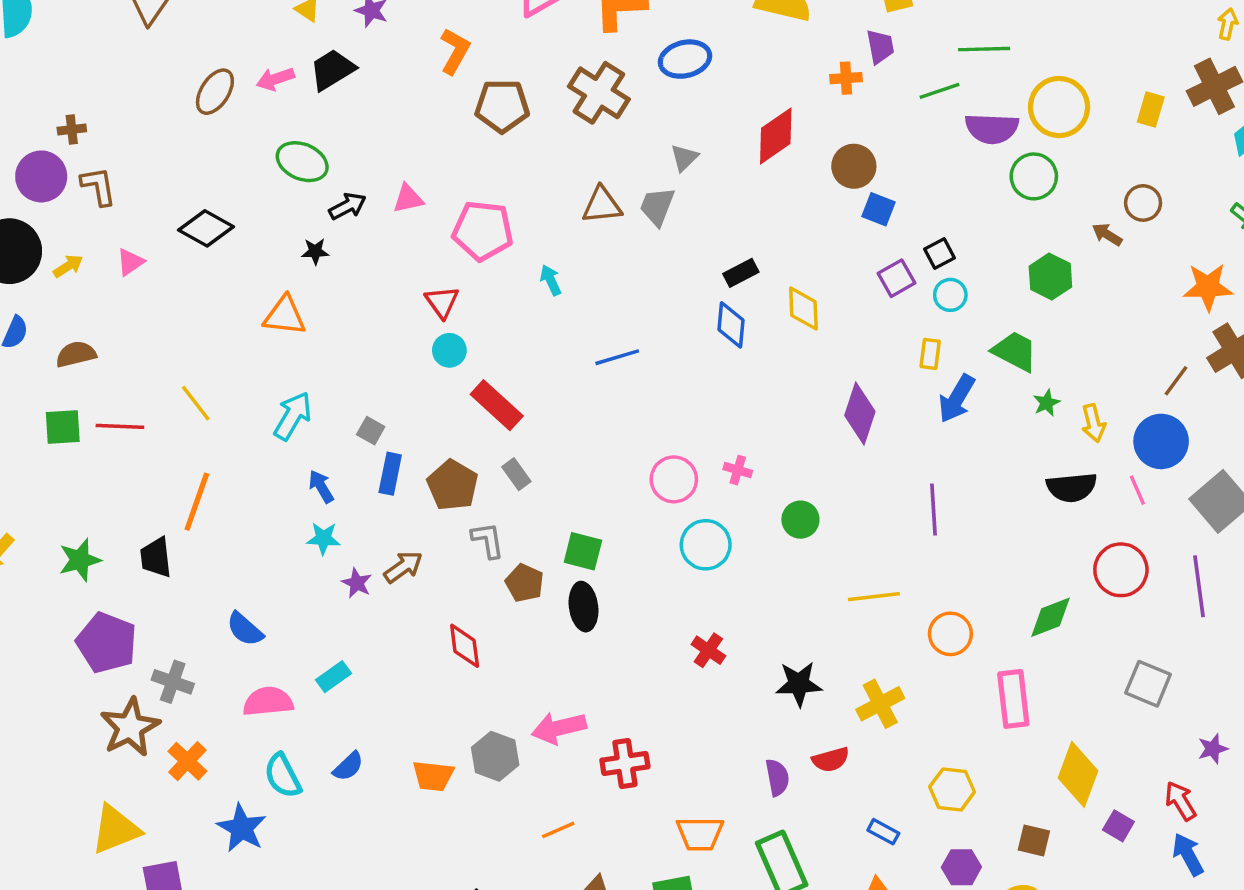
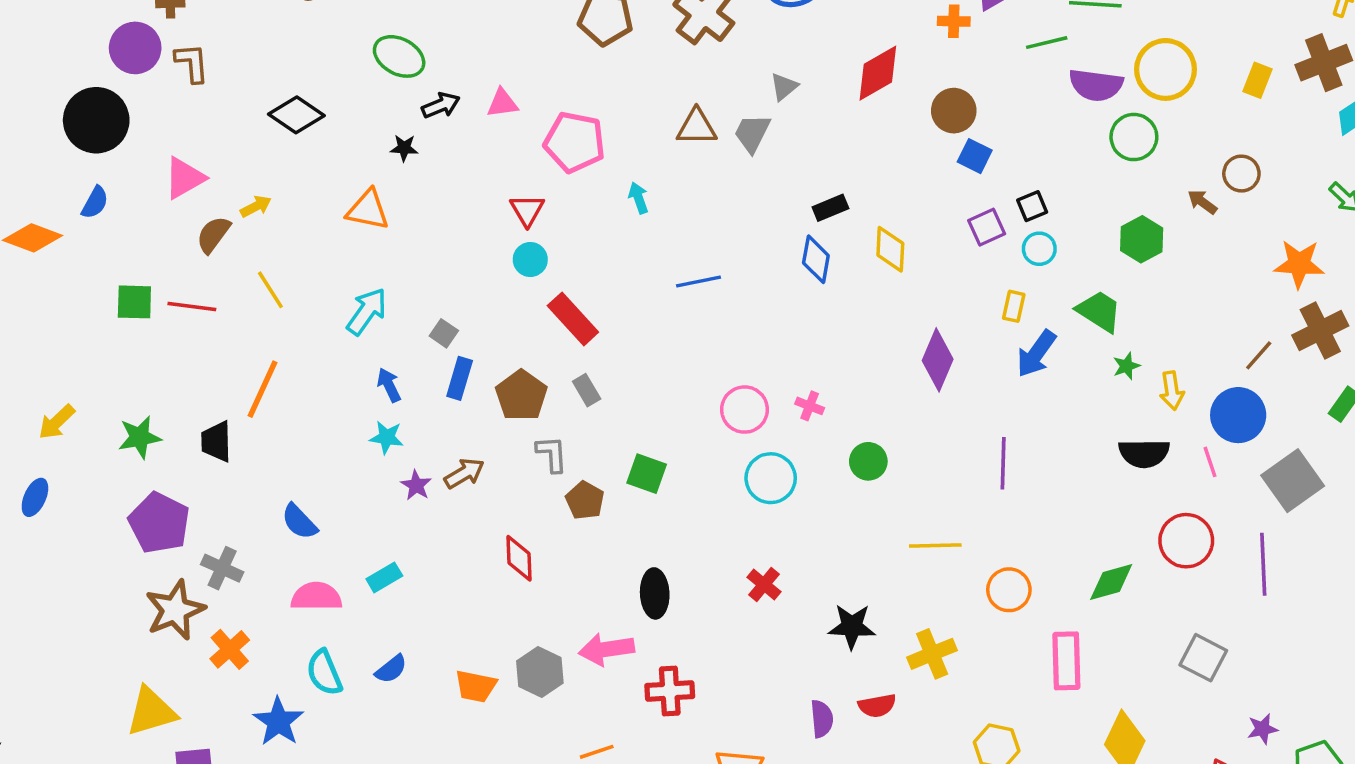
pink triangle: (130, 262) -> (184, 178), moved, size x1.5
yellow arrow: (68, 266) -> (256, 206), moved
brown semicircle: (76, 354) -> (213, 235), moved, turned -45
black ellipse: (584, 607) -> (655, 593), moved

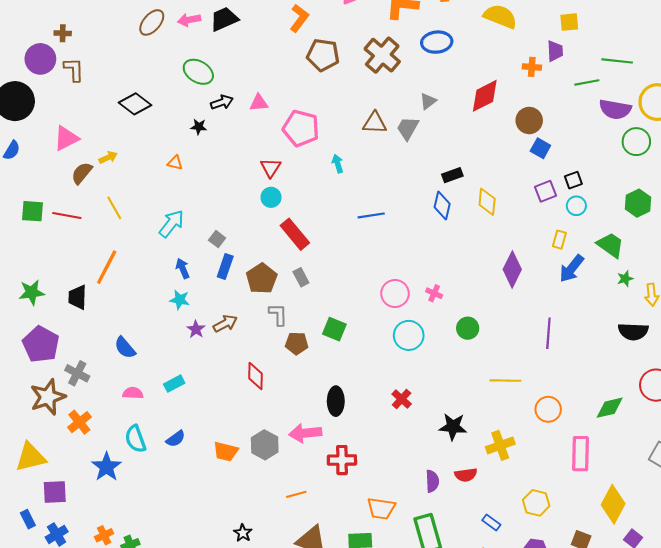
orange triangle: (368, 210) -> (175, 163), size x0.6
brown pentagon: (585, 500) -> (297, 343), turned -30
pink semicircle: (316, 597) -> (133, 393), size x0.7

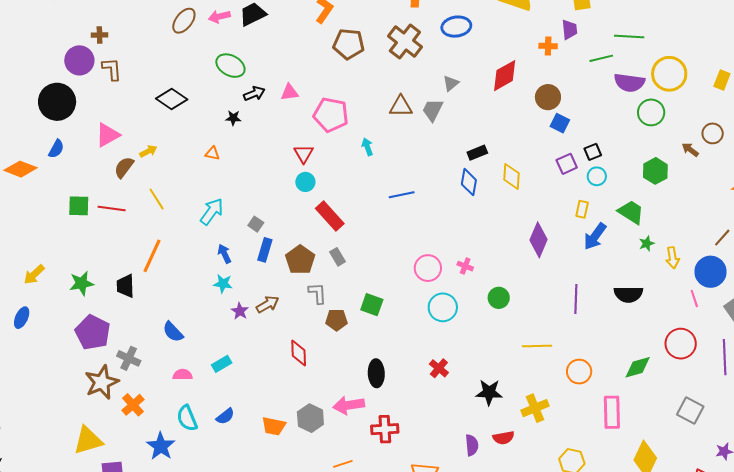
black semicircle: (633, 331) -> (628, 294), moved

